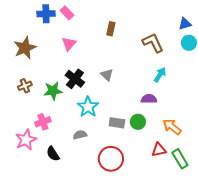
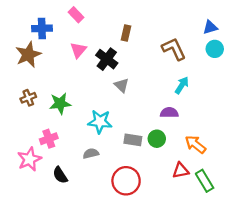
blue cross: (46, 14) -> (42, 28), moved
black cross: (75, 79) -> (107, 59), moved
cyan star: (88, 107) -> (100, 122), turned -30

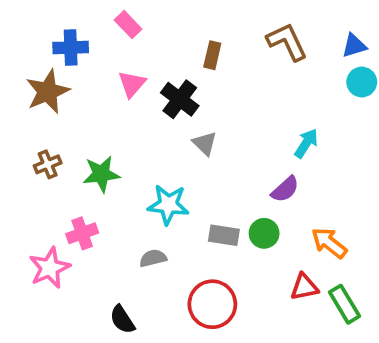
brown L-shape: (174, 49) -> (287, 42), moved
purple semicircle: (169, 113) -> (285, 189), turned 138
black semicircle: (60, 175) -> (122, 320), moved

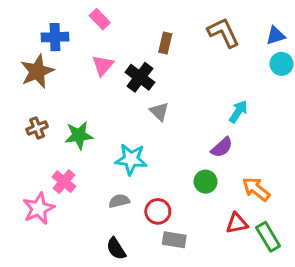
pink cross: (82, 233) -> (64, 182), turned -30
gray rectangle: (224, 235) -> (174, 240), moved
red circle: (212, 304) -> (158, 211), moved, size x0.7
black semicircle: (122, 320) -> (116, 249), moved

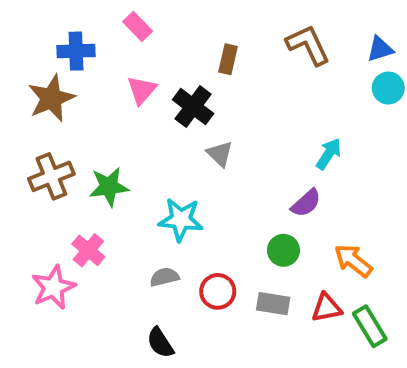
brown cross: (37, 128) -> (51, 176), size x1.5
gray rectangle: (174, 240) -> (273, 304), moved

